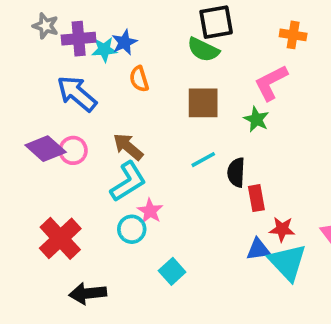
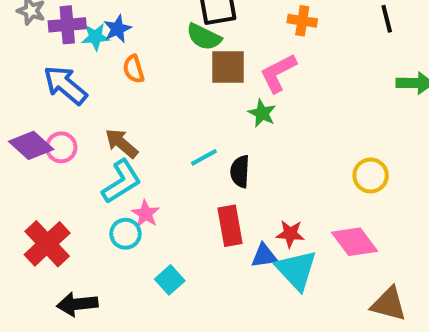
brown square: (203, 103) -> (228, 67), moved
red rectangle: (256, 198) -> (230, 226), moved, size x1.4

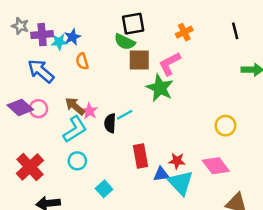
orange cross: (302, 21) -> (184, 32), turned -35
green star: (262, 113) -> (160, 88), size x1.6
black semicircle: (240, 171) -> (110, 123), moved
pink star: (146, 214) -> (89, 111), moved

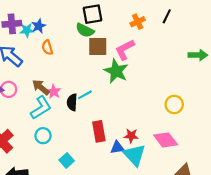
black line: (235, 31) -> (167, 16), moved, turned 40

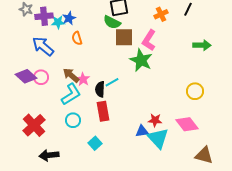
pink L-shape: (125, 50) -> (149, 40), turned -30
green arrow: (198, 55) -> (202, 45), moved
red rectangle: (99, 131) -> (103, 111), moved

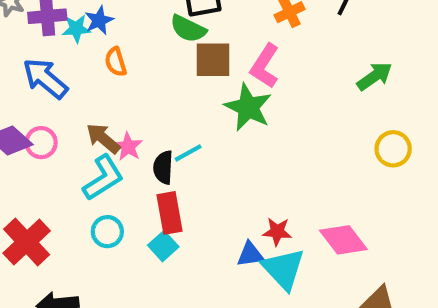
green arrow: (202, 45) -> (374, 76), turned -36
yellow circle: (195, 91) -> (393, 149), moved
cyan square: (95, 143) -> (163, 246), moved

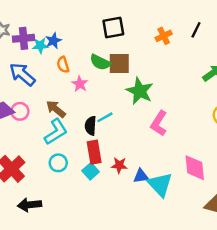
green semicircle: (188, 29) -> (100, 62), moved
pink L-shape: (265, 66) -> (159, 123), moved
pink star: (128, 147) -> (80, 84), moved
red star: (277, 232) -> (119, 165), moved
pink diamond: (343, 240) -> (195, 168), turned 32

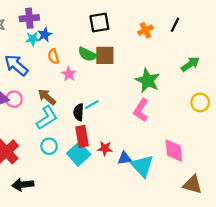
purple cross: (23, 38) -> (29, 18), moved
green star: (140, 91) -> (148, 81), moved
cyan square: (91, 171) -> (79, 154), size x1.5

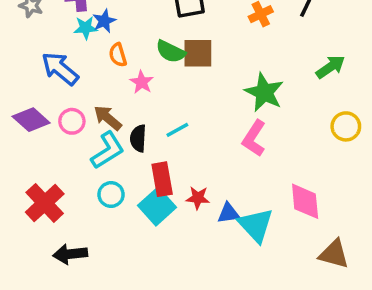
pink circle: (14, 99) -> (72, 121), moved
black semicircle: (79, 112) -> (138, 138), moved

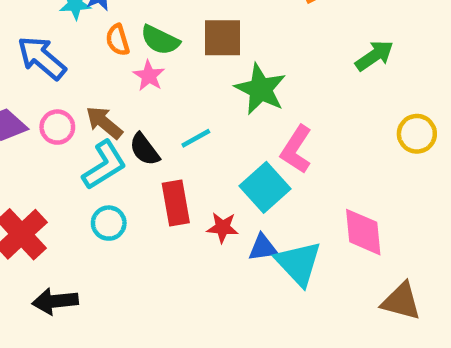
green semicircle: (171, 52) -> (160, 40), moved
green arrow: (331, 67) -> (374, 56), moved
green star: (264, 92) -> (261, 89), moved
black semicircle: (138, 138) -> (144, 149), turned -40
cyan square: (157, 206) -> (265, 187), moved

